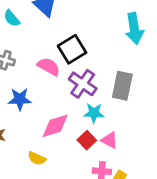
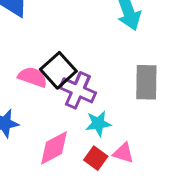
black square: (72, 49) -> (58, 70), moved
gray rectangle: (122, 86) -> (146, 82), moved

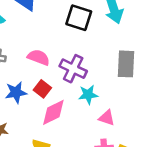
black square: (58, 70) -> (79, 18), moved, turned -32
red square: (96, 158) -> (42, 89), moved

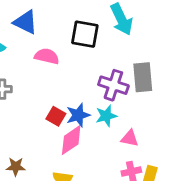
pink semicircle: (39, 57) -> (47, 56), moved
purple cross: (73, 69) -> (113, 85), moved
blue star: (16, 92) -> (78, 115), moved

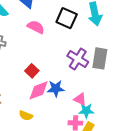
blue star: (78, 115) -> (56, 89), moved
cyan star: (106, 116) -> (86, 111), moved

